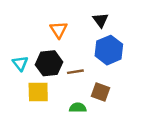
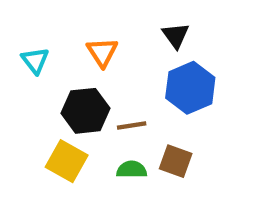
cyan triangle: (20, 63) -> (35, 61), moved
yellow square: (38, 92) -> (67, 161), turned 30
green semicircle: (78, 108) -> (132, 170), moved

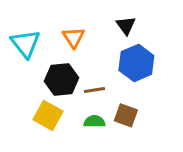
cyan triangle: (35, 61) -> (25, 43), size x1.5

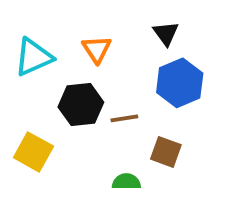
cyan triangle: (25, 43) -> (33, 57), turned 44
yellow square: (48, 115) -> (33, 152), moved
green semicircle: (94, 121) -> (126, 182), moved

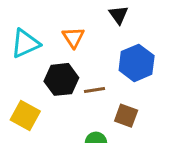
black triangle: (166, 33) -> (119, 15), moved

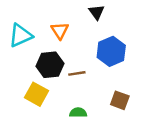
yellow square: (25, 116) -> (36, 94), moved
brown square: (126, 116) -> (120, 100), moved

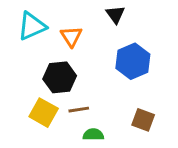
cyan triangle: (21, 35) -> (32, 26), moved
brown line: (77, 73) -> (79, 110), moved

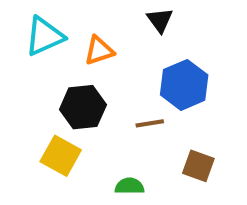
orange triangle: (71, 36) -> (99, 50), turned 45
brown line: (79, 110) -> (150, 123), moved

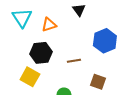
cyan triangle: (44, 36) -> (22, 18), turned -40
blue hexagon: (184, 85) -> (105, 41), moved

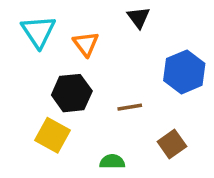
orange triangle: (49, 25) -> (86, 44), turned -49
brown square: (98, 82) -> (172, 144), turned 35

